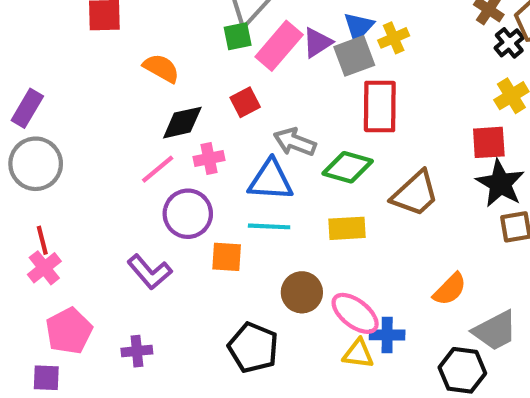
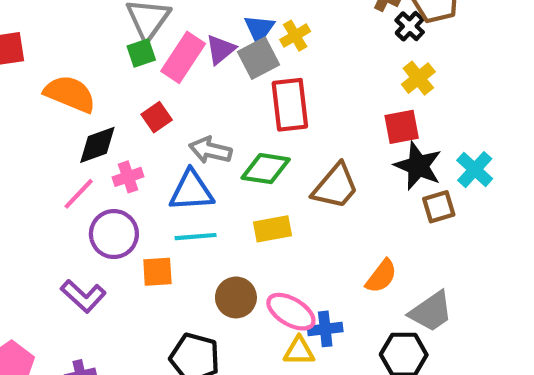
orange semicircle: (161, 68) -> (70, 94), size x1.4

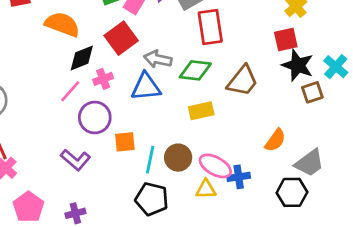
red square: (157, 117) -> (121, 38), size x1.6
cyan line: (196, 237) -> (150, 160), moved, turned -72
yellow triangle: (299, 351) -> (206, 189), moved

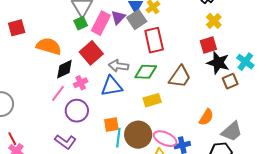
orange square: (125, 142) -> (111, 125), moved
brown circle: (178, 158) -> (138, 135), size x1.4

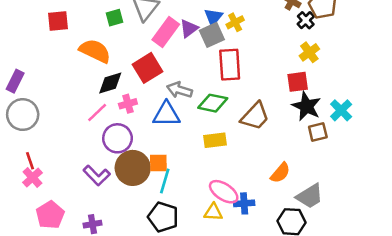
green square: (81, 23) -> (114, 18), moved
brown circle: (138, 135) -> (133, 168), moved

